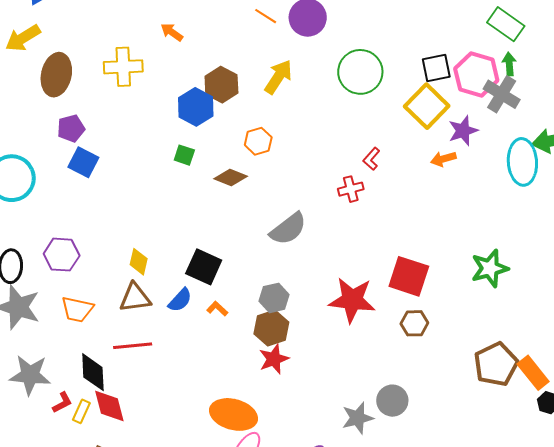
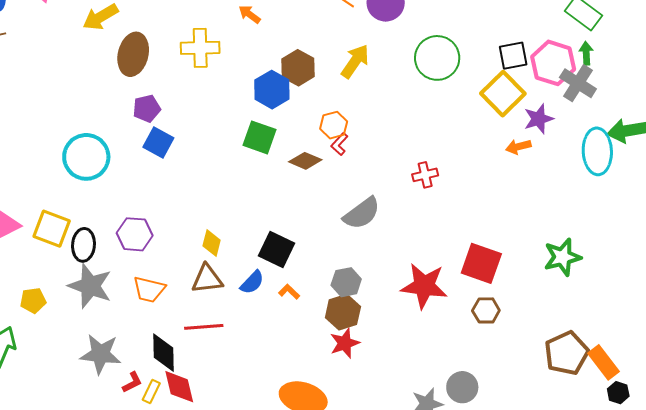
green square: (184, 155) -> (259, 137), size x1.6
red L-shape: (371, 159) -> (339, 144), moved

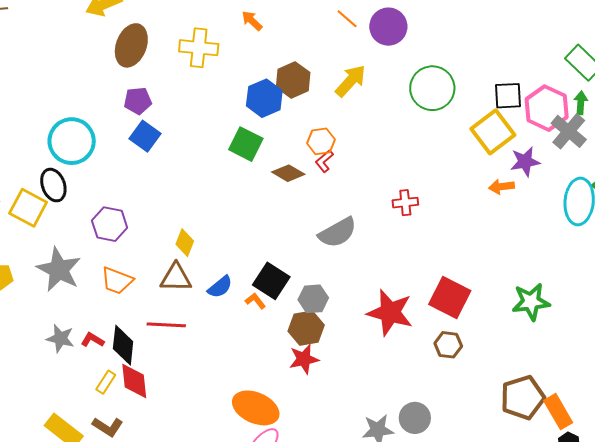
black ellipse: (83, 245) -> (53, 185), moved, turned -32
black square: (276, 250) -> (271, 281), moved
gray star: (101, 354) -> (60, 338), size x0.7
red L-shape: (132, 382) -> (92, 340), moved, turned -130

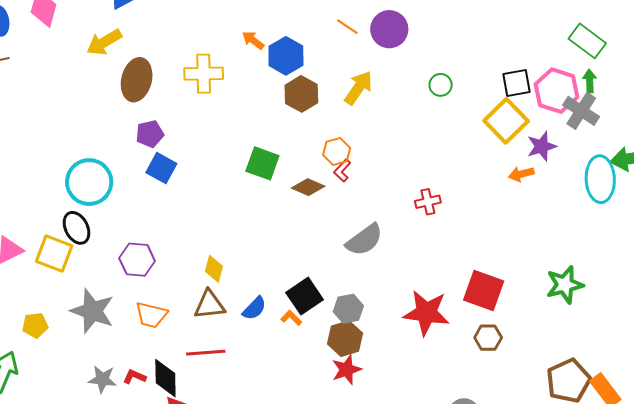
green circle: (432, 88) -> (441, 85), size x0.5
blue hexagon: (264, 98) -> (286, 56), moved
black square: (271, 281) -> (305, 296), turned 30

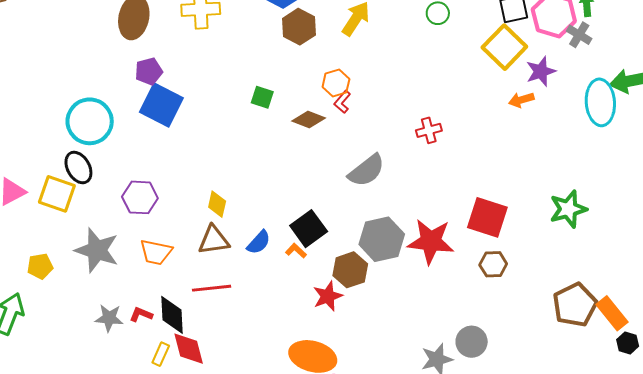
gray cross: (581, 111) -> (579, 35), size x0.7
green square: (262, 163) -> (262, 97), size x0.7
blue square: (161, 168) -> (161, 105), size x1.4
gray hexagon: (348, 309) -> (382, 239), moved, size x1.5
red star: (347, 370) -> (328, 296), moved

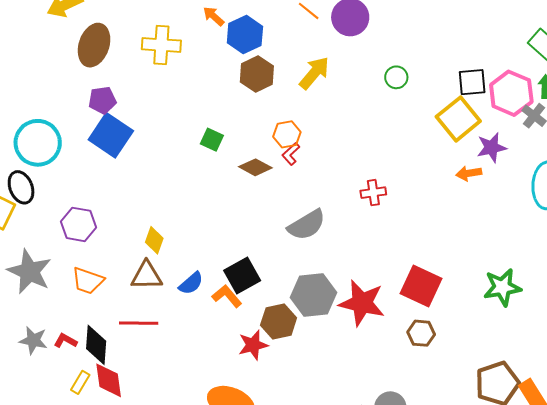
orange L-shape: (296, 251) -> (227, 296), size x1.4

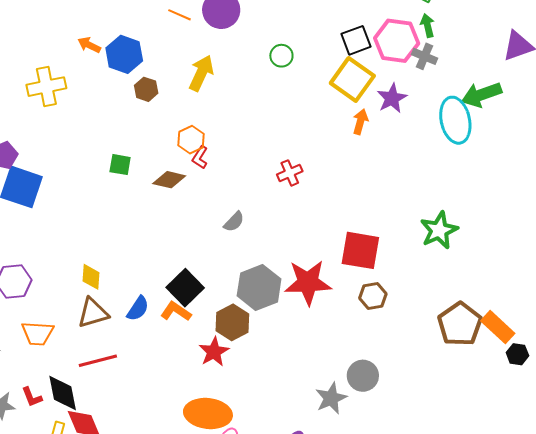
brown hexagon: (257, 74) -> (146, 89), size x0.7
orange arrow: (469, 173) -> (360, 122), moved, turned 130
gray semicircle: (307, 225) -> (234, 222), size x0.6
red L-shape: (65, 341) -> (32, 397), turned -125

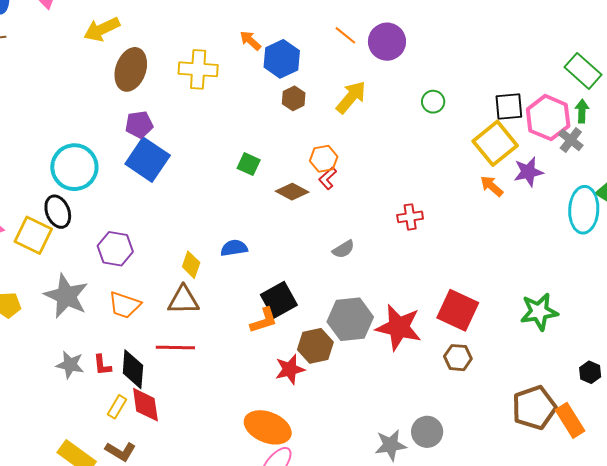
orange arrow: (360, 122) -> (492, 186), turned -80
blue semicircle: (138, 309) -> (234, 248), moved, turned -148
orange L-shape: (176, 311) -> (264, 320), turned 112
black hexagon: (517, 354) -> (590, 372), moved

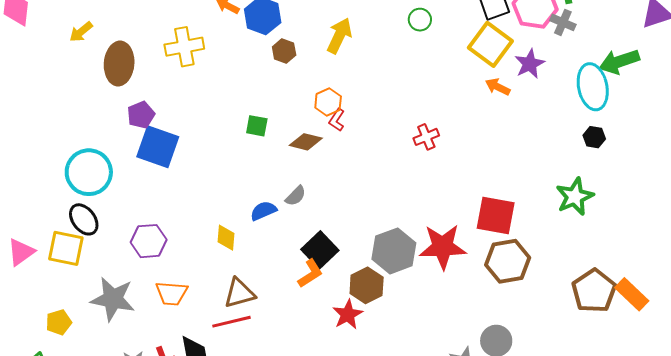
yellow arrow: (102, 29) -> (81, 32), size x0.7
gray semicircle: (343, 249) -> (296, 196), moved
brown triangle: (183, 300) -> (239, 293), moved
brown hexagon: (458, 358) -> (508, 261), size x1.6
black hexagon: (590, 372) -> (594, 137), moved

